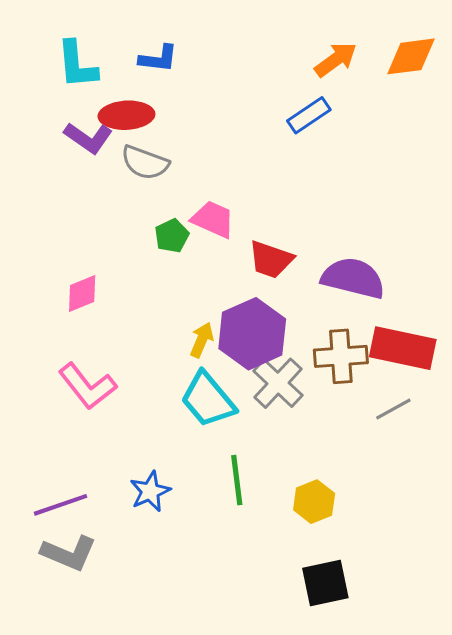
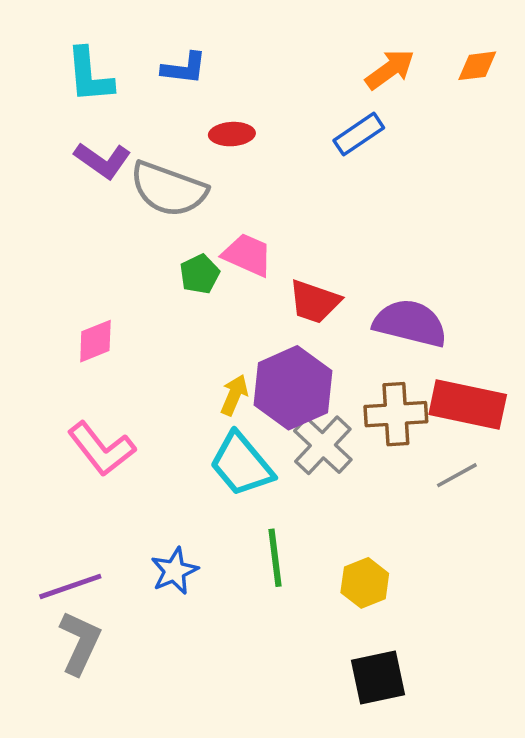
orange diamond: (411, 56) -> (477, 66), size x0.7
red ellipse: (126, 115) -> (232, 134), moved, size x0.7
gray semicircle: (145, 163) -> (168, 189), size x1.4
gray L-shape: (69, 553) -> (80, 643), turned -88

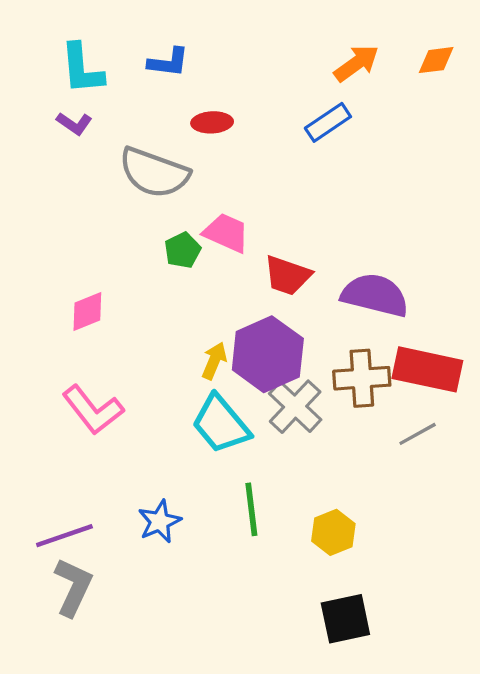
purple L-shape: (103, 160) -> (74, 123), moved, size x0.7

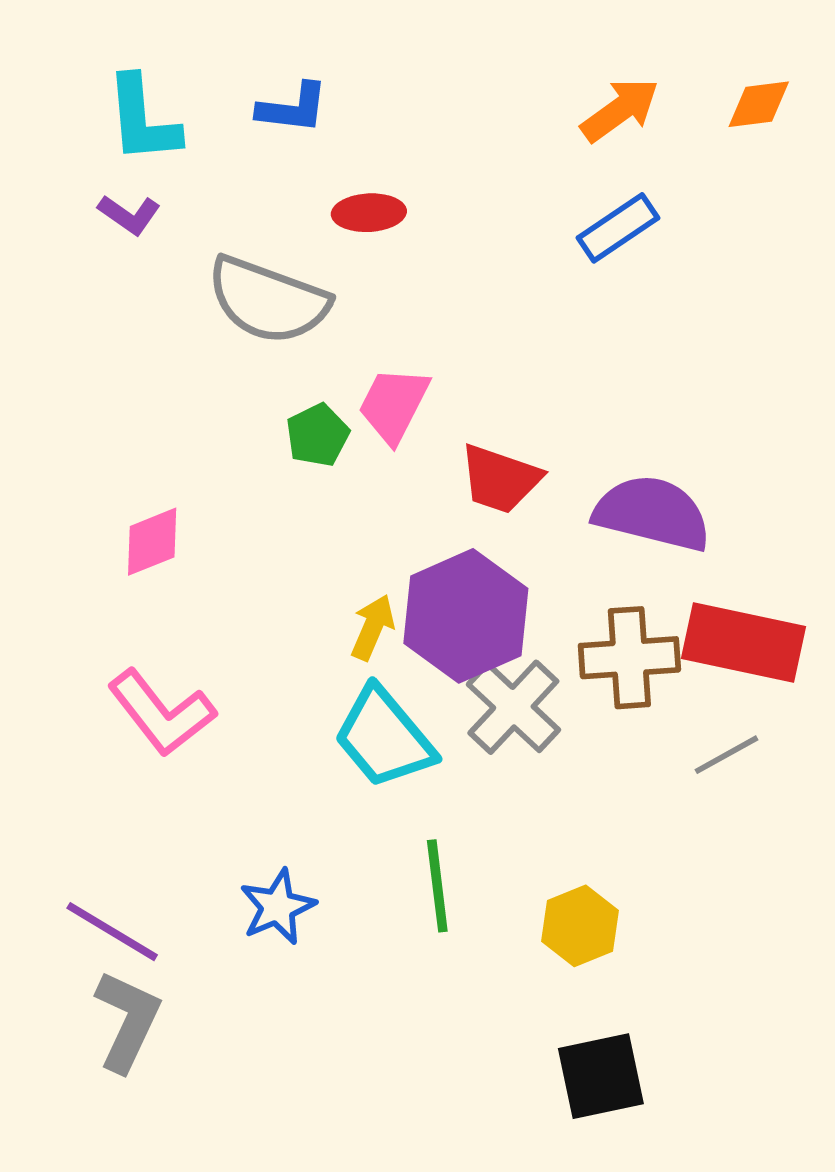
blue rectangle: (328, 122) -> (618, 228), moved
pink trapezoid: (226, 233) -> (394, 405), turned -87
purple line: (64, 536) -> (112, 932), turned 50

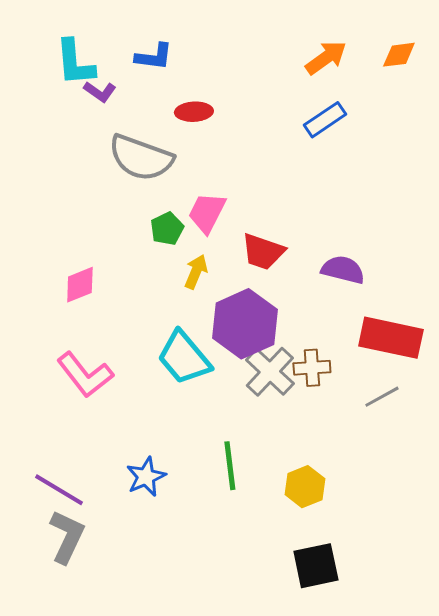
purple L-shape: (129, 215) -> (100, 92), moved
purple semicircle: (652, 513) -> (343, 270), size x0.7
yellow arrow: (373, 627) -> (196, 272), moved
brown cross: (629, 658) -> (312, 368), moved, size x0.7
cyan trapezoid: (384, 738) -> (184, 358), moved

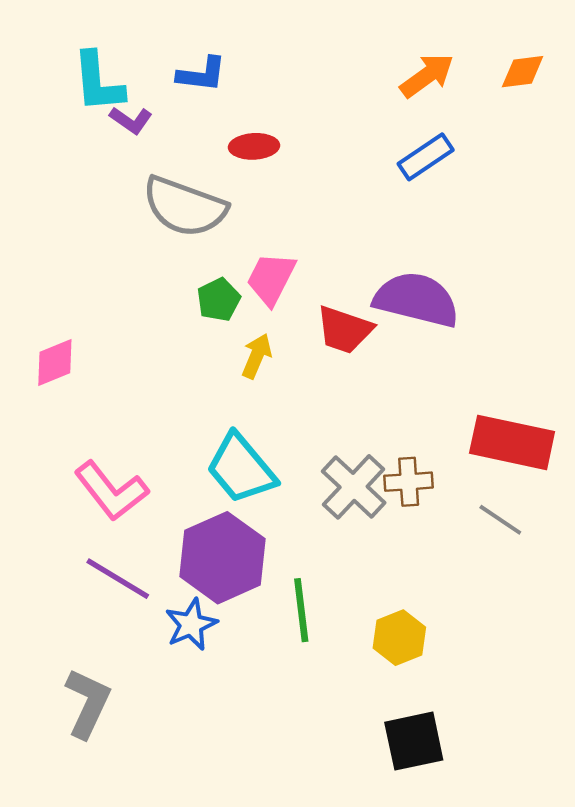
purple semicircle: (343, 270) -> (416, 300), moved, size x1.5
pink diamond: (80, 285) -> (55, 363), moved
purple hexagon: (245, 324) -> (223, 558), moved
gray line: (382, 397) -> (500, 520), turned 63
purple line: (59, 490) -> (118, 579), moved

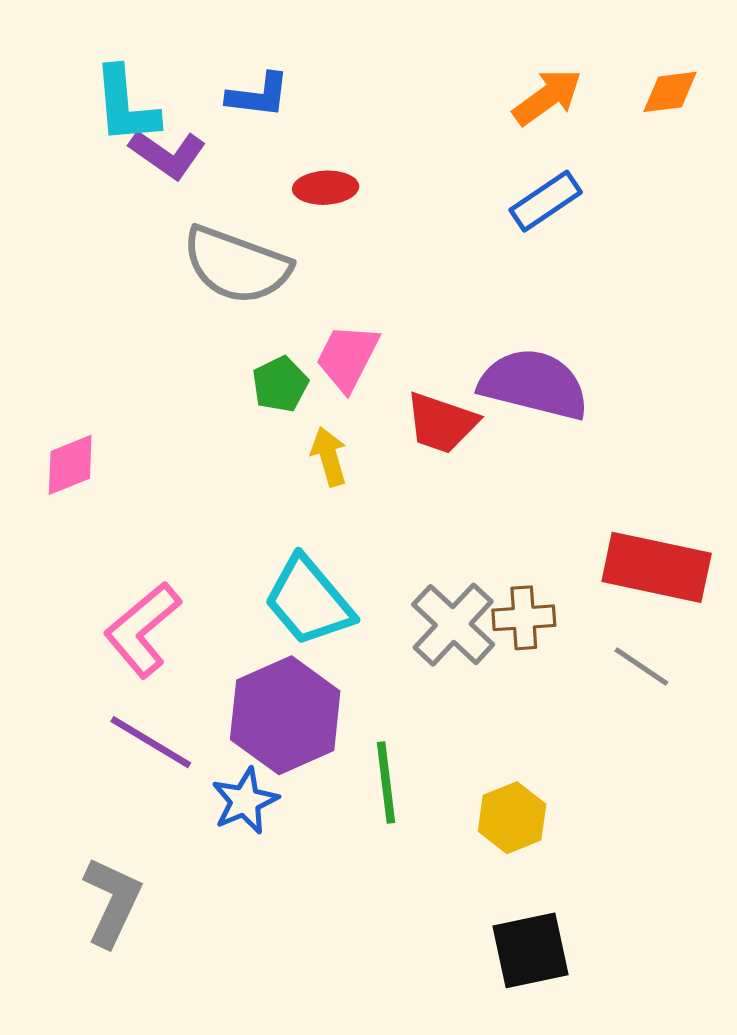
purple L-shape: (131, 120) -> (168, 154), size x1.4
yellow arrow: (257, 356) -> (329, 457), turned -39
pink L-shape: (111, 491) -> (142, 630), turned 88

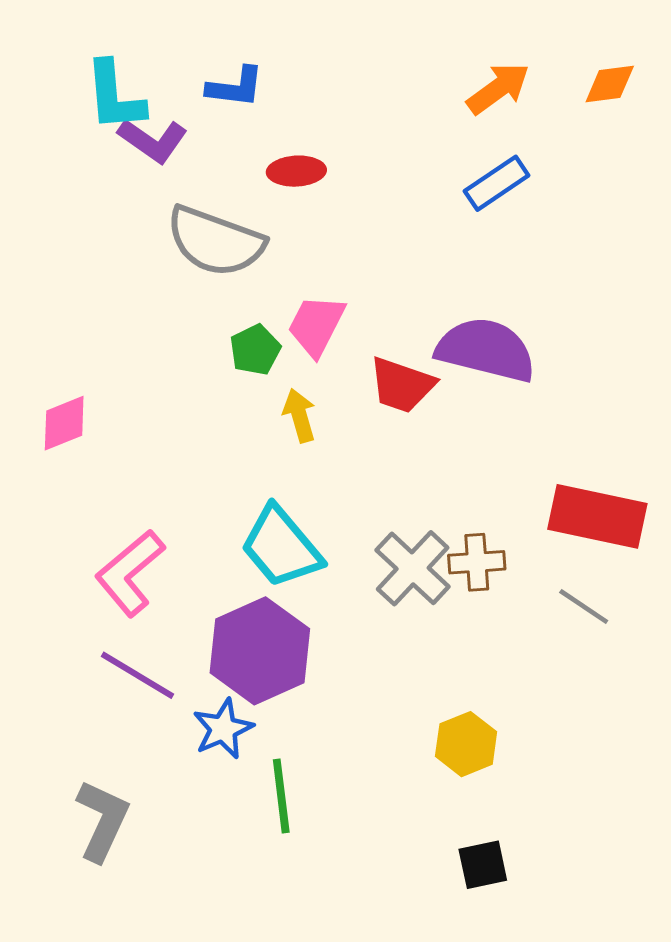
green line: (386, 782) -> (281, 796), moved
black square: (531, 950) -> (483, 865), size x0.7

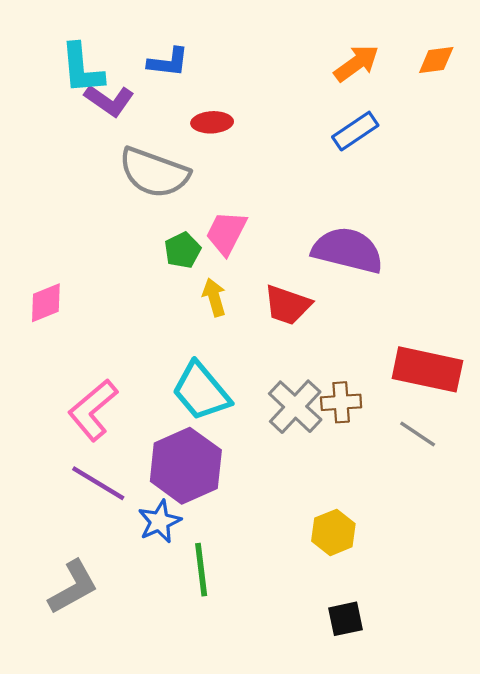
red trapezoid: (402, 385) -> (287, 305), moved
gray L-shape: (102, 820) -> (73, 587), turned 36

